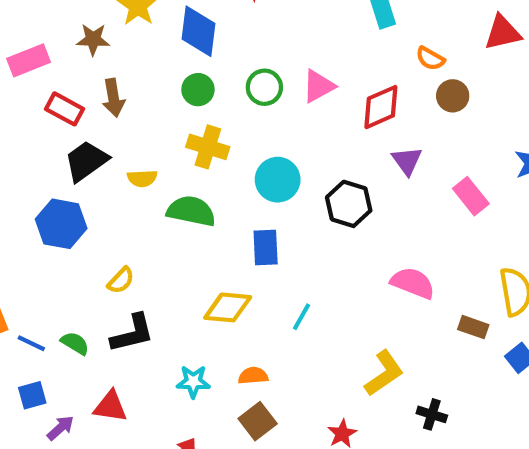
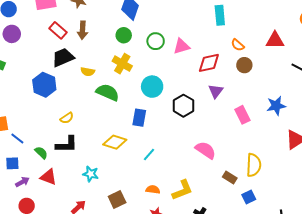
green semicircle: (75, 343) -> (41, 153), moved
orange semicircle: (253, 376) -> (153, 190), moved

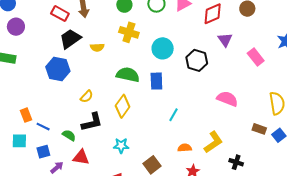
green semicircle: (108, 92) -> (128, 75), moved
yellow diamond: (115, 142) -> (123, 106), moved, turned -60
brown rectangle: (230, 177) -> (259, 129), moved

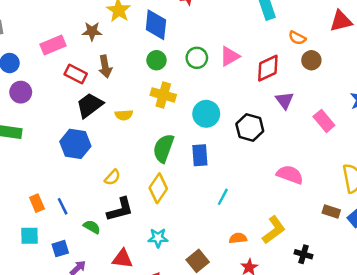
green semicircle: (128, 75) -> (163, 148), turned -80
blue line: (43, 127) -> (63, 206), moved, turned 40
red triangle: (81, 157) -> (122, 259), moved

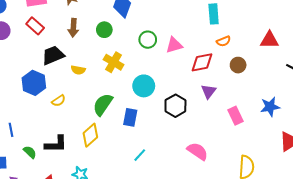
orange semicircle: (297, 38) -> (223, 41), moved, turned -64
green circle: (156, 60) -> (104, 30), moved
red rectangle: (76, 74) -> (35, 26), moved
yellow semicircle: (112, 177) -> (59, 101), moved

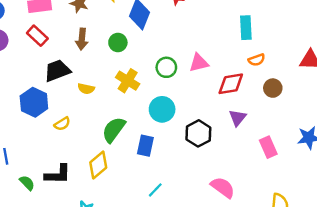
green circle: (148, 40) -> (166, 67), moved

